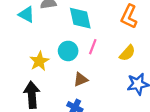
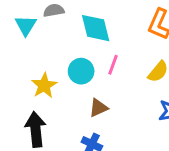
cyan triangle: (26, 15) -> (26, 25), turned 36

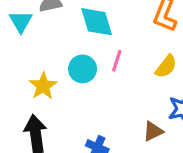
brown triangle: (98, 108) -> (153, 131), moved

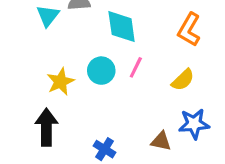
brown triangle: (153, 131) -> (161, 141), turned 30

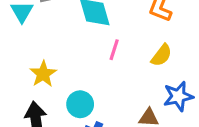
cyan circle: (101, 71) -> (80, 104), moved

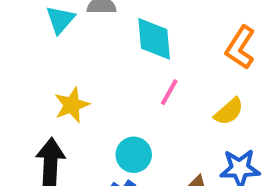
cyan circle: (80, 104) -> (134, 155), moved

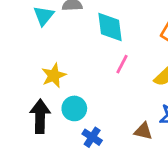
cyan circle: (134, 155) -> (74, 108), moved

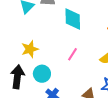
pink line: (122, 64) -> (73, 54), moved

